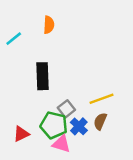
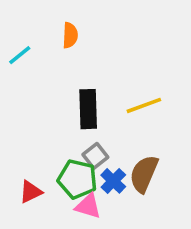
black rectangle: (43, 76) -> (88, 109), moved
yellow line: (101, 99) -> (144, 105), moved
brown semicircle: (100, 121) -> (144, 174), size x1.5

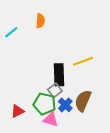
black rectangle: (88, 109) -> (59, 75), moved

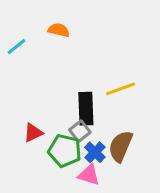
orange semicircle: (40, 21) -> (59, 30), turned -80
red triangle: (17, 111) -> (33, 133), moved
pink triangle: (51, 119) -> (89, 175), moved

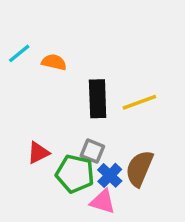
orange semicircle: (59, 30) -> (54, 62), moved
black rectangle: (86, 109) -> (98, 99), moved
gray square: (80, 131) -> (92, 151), turned -30

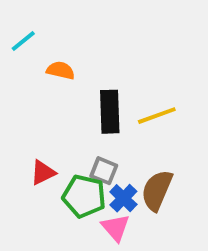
cyan line: (19, 53) -> (23, 41), moved
pink triangle: (103, 202) -> (116, 228), turned 32

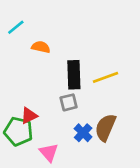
gray square: (104, 171) -> (69, 102), moved, turned -36
green pentagon: (84, 196) -> (18, 131), moved
pink triangle: (116, 228) -> (49, 153), moved

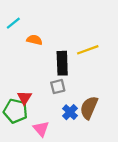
yellow line: (105, 77) -> (88, 50), moved
red triangle: (29, 116) -> (24, 98), turned -32

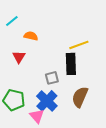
black rectangle: (62, 63) -> (71, 64), moved
red triangle: (24, 98) -> (19, 57), moved
blue cross: (70, 112) -> (47, 101), moved, size x1.5

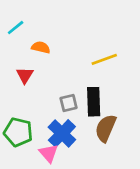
black rectangle: (71, 64) -> (94, 102), moved

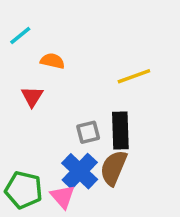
brown semicircle: (106, 128) -> (114, 168), moved
green pentagon: (18, 132) -> (24, 190), moved

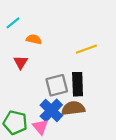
gray square: (88, 132) -> (57, 85), size x1.5
brown semicircle: (114, 168) -> (73, 108), turned 60

